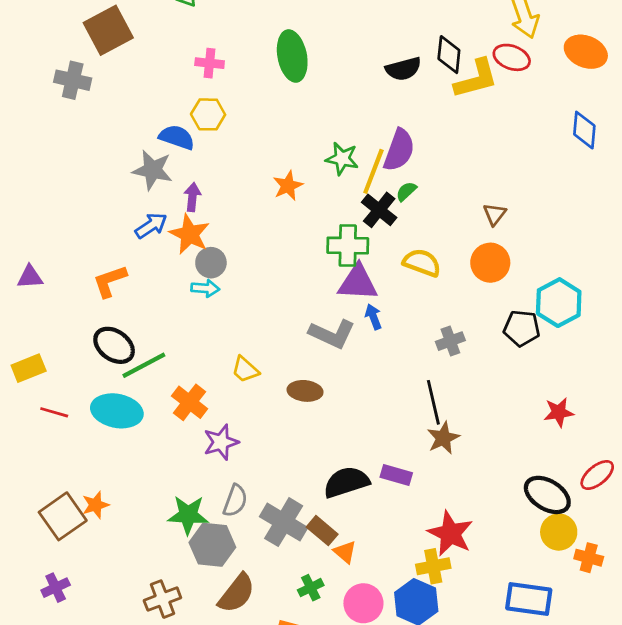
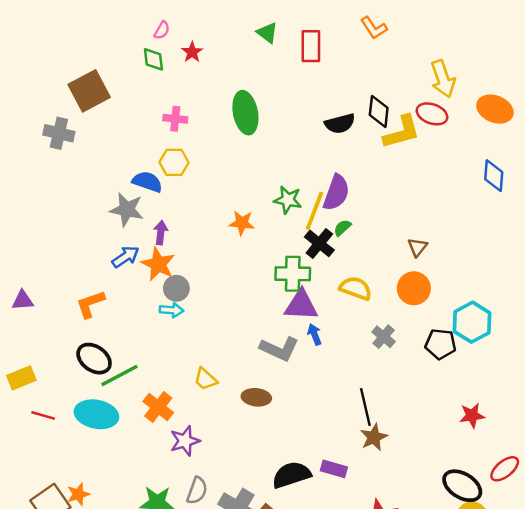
orange star: (288, 186) -> (242, 223), turned 30
gray cross: (450, 341) -> (384, 337), moved, turned -30

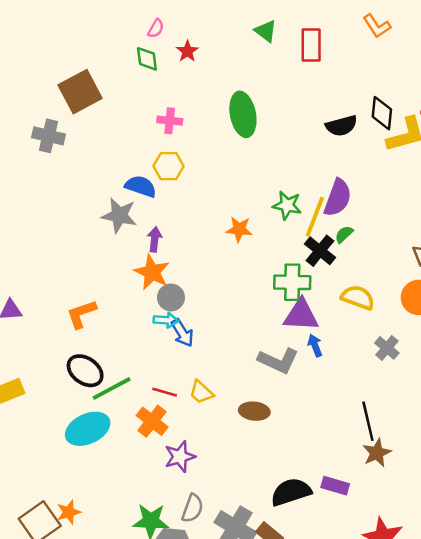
blue arrow: (126, 257) -> (182, 333), moved, turned 92
cyan ellipse: (96, 414) -> (88, 429), turned -36
red line: (43, 415) -> (165, 392), moved

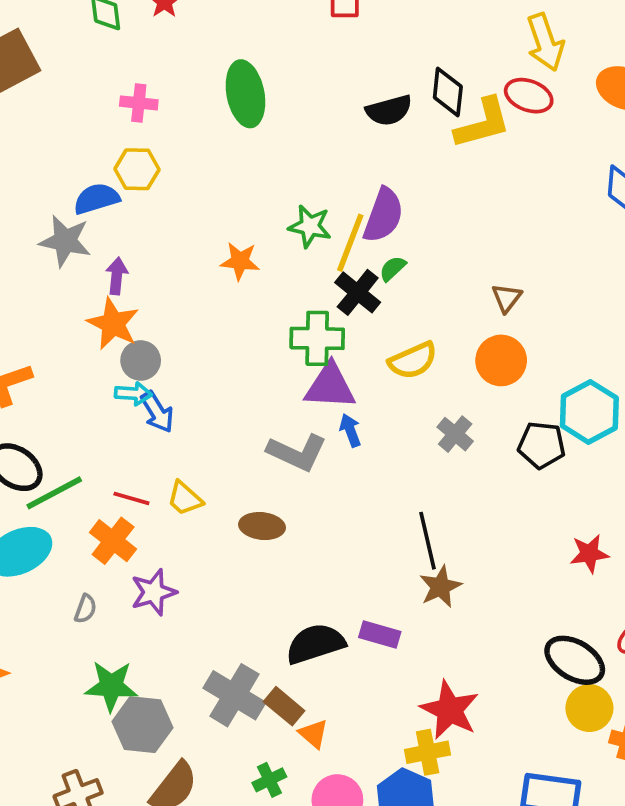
blue semicircle: (141, 186) -> (96, 199), turned -36
yellow semicircle: (358, 297) -> (413, 360), turned 136
gray semicircle: (192, 508) -> (85, 609), moved, size x0.7

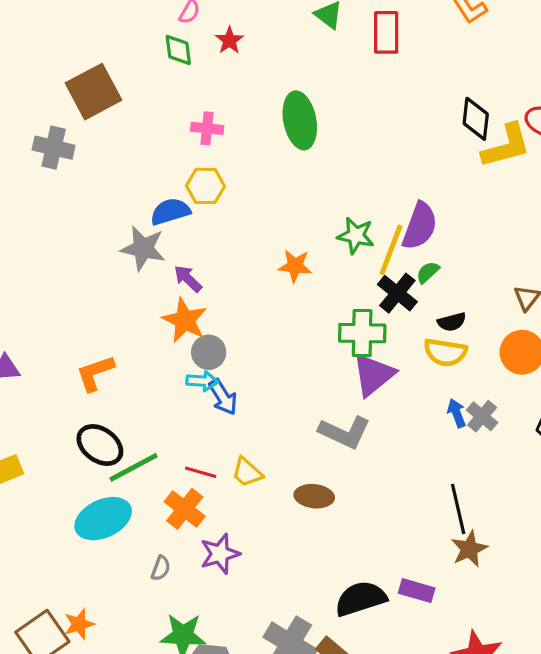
black semicircle: (389, 110) -> (452, 322), moved, size x0.7
purple arrow: (117, 276) -> (188, 279), turned -52
yellow semicircle: (413, 360) -> (445, 352), turned 33
purple triangle: (330, 386) -> (373, 375), turned -42
blue arrow: (350, 430) -> (457, 413), moved

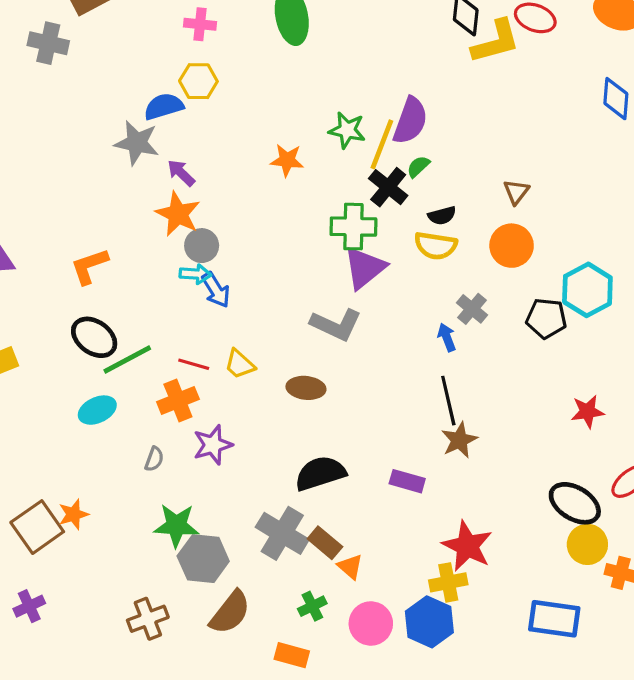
blue arrow: (457, 413) -> (447, 337), moved
orange cross: (185, 509) -> (178, 401), turned 30
cyan ellipse: (103, 519) -> (97, 410), size x0.7
black semicircle: (361, 599) -> (320, 473), moved

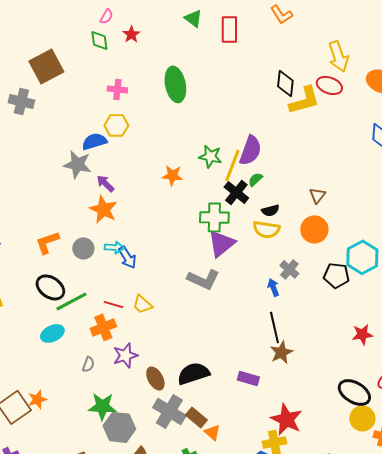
gray circle: (202, 246) -> (83, 248), moved
brown ellipse: (306, 388) -> (155, 378), moved, turned 55

